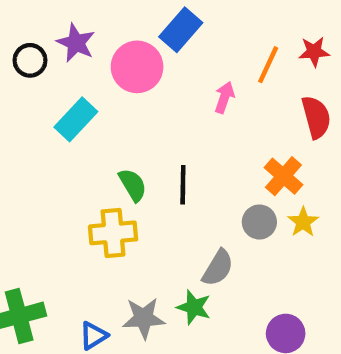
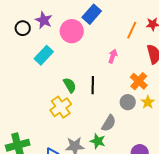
pink arrow: (224, 97) -> (113, 56), moved
yellow cross: (113, 233) -> (61, 107), turned -30

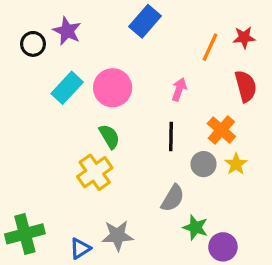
pink circle: (72, 31) -> (113, 88), moved
black line: (93, 85) -> (171, 136), moved
green star: (98, 141) -> (195, 227), moved

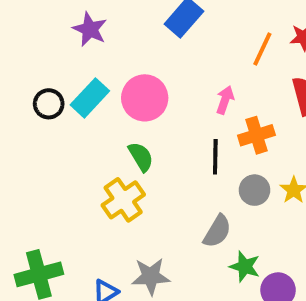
black circle: (33, 44) -> (49, 104), moved
orange cross: (221, 130) -> (256, 135), moved, turned 32

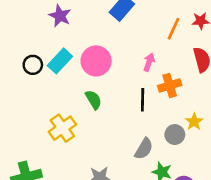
gray circle: (254, 190) -> (175, 135), moved
yellow cross: (123, 200) -> (62, 128), moved

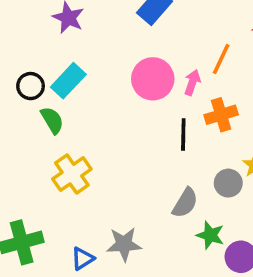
orange line: (173, 29) -> (221, 59), moved
pink circle: (96, 61) -> (153, 79), moved
green semicircle: (93, 100) -> (52, 120), moved

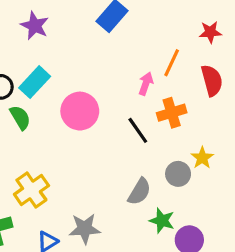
pink circle: (153, 79) -> (80, 111), moved
black line: (183, 135) -> (138, 130), turned -36
yellow cross: (72, 174) -> (31, 190), moved

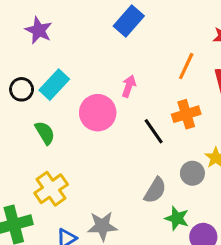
purple star: (35, 26) -> (39, 30), moved
pink arrow: (146, 84) -> (129, 86), moved
green semicircle: (20, 117) -> (45, 133), moved

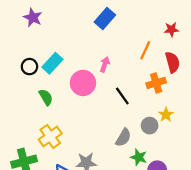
purple star: (39, 30) -> (33, 17), moved
orange cross: (186, 114) -> (156, 83), moved

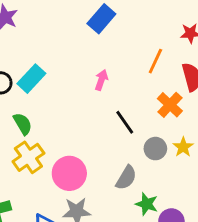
pink circle: (83, 83) -> (69, 173), moved
orange cross: (156, 83) -> (170, 105), turned -30
gray circle: (150, 126) -> (155, 149), moved
yellow cross: (50, 136) -> (28, 157), moved

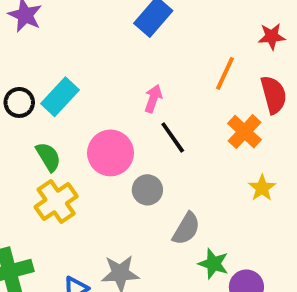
black line: (125, 122) -> (173, 137), moved
gray circle: (155, 149) -> (147, 190), moved
pink circle: (69, 173) -> (111, 153), moved

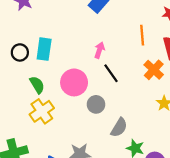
orange line: (225, 73) -> (142, 35), turned -30
cyan rectangle: (60, 97) -> (44, 49), turned -35

